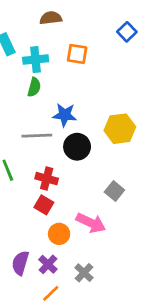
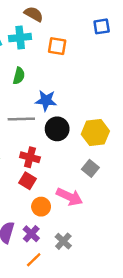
brown semicircle: (51, 18) -> (34, 14), turned 36
blue square: (127, 32) -> (102, 26), turned 35
cyan cross: (36, 60) -> (20, 38), moved
yellow hexagon: (120, 129) -> (95, 133), moved

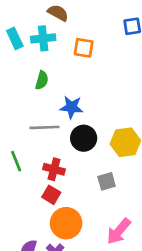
gray square: (90, 168) -> (107, 181), moved, turned 35
pink arrow: (69, 197) -> (119, 231), moved, turned 105
orange circle: (41, 207) -> (66, 223), size x1.5

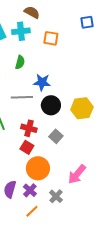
gray square: (107, 181) -> (56, 136), moved, turned -32

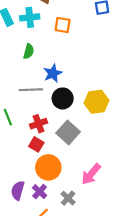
blue star: (42, 82) -> (53, 73), turned -30
red cross: (29, 128) -> (38, 124), turned -35
gray square: (56, 136) -> (68, 132), size x1.5

